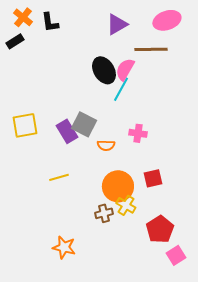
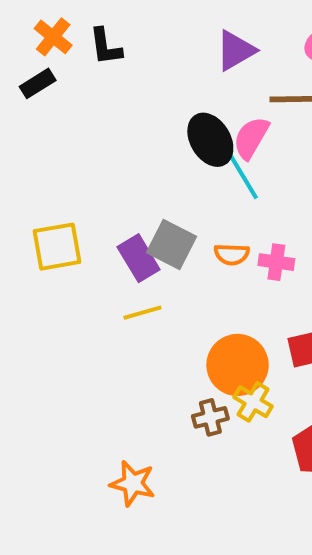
cyan line: (121, 89) -> (243, 177), turned -60
orange semicircle: (106, 145) -> (232, 254), moved
yellow line: (59, 177) -> (142, 313), moved

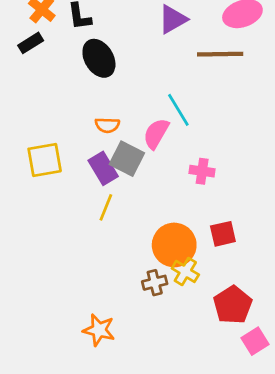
pink semicircle: (251, 138) -> (156, 134), moved
black ellipse: (210, 140) -> (99, 58), moved
orange semicircle: (232, 254) -> (107, 125), moved
yellow line: (142, 313) -> (106, 207), turned -52

